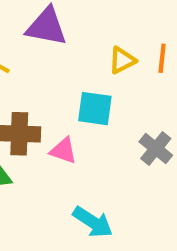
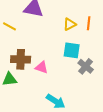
cyan square: (95, 109) -> (72, 50), moved

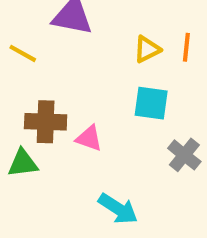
gray cross: (86, 66) -> (184, 155), moved

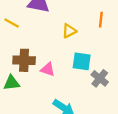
yellow triangle: (147, 49) -> (69, 31), moved
cyan square: (151, 103) -> (82, 61), moved

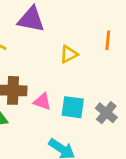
cyan square: (82, 61) -> (73, 107), moved

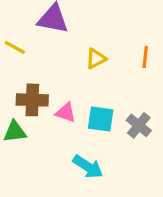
orange line: (108, 40) -> (145, 57), moved

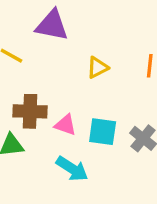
cyan arrow: (88, 167) -> (72, 169), moved

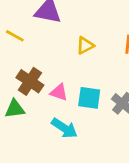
brown cross: (30, 111) -> (30, 81), turned 32

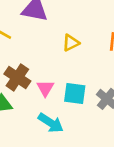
pink triangle: (59, 92) -> (45, 88), turned 42

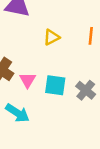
cyan arrow: (51, 123) -> (17, 113), moved

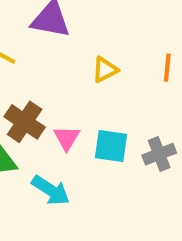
gray cross: (86, 90) -> (159, 154), turned 30

